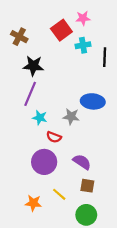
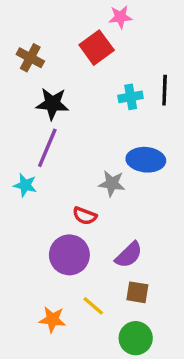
pink star: (83, 18) -> (120, 17), moved
cyan cross: (83, 45) -> (131, 97), moved
cyan star: (40, 118) -> (25, 185), moved
purple semicircle: (82, 162) -> (129, 255), turned 102

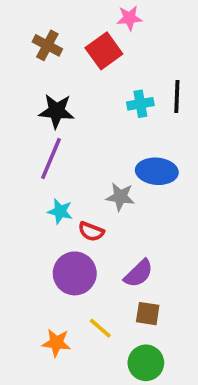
brown cross: (30, 58) -> (47, 45), moved
cyan star: (25, 185) -> (60, 211), moved

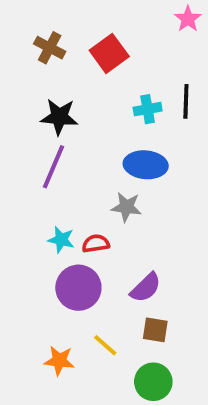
pink star: (129, 18) -> (188, 19), moved, turned -30
blue ellipse: (157, 171) -> (146, 165), moved
cyan star: (60, 211) -> (61, 240), moved
red semicircle: (91, 231) -> (96, 244), turned 150

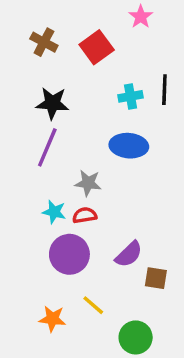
pink star: (188, 19) -> (141, 17), moved
gray star: (126, 207) -> (88, 183), moved
brown square: (155, 330) -> (156, 278), moved

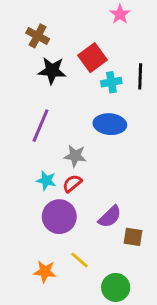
red square: (97, 47) -> (93, 58), moved
black star: (52, 103) -> (52, 71), moved
red semicircle: (85, 215) -> (72, 183), turned -30

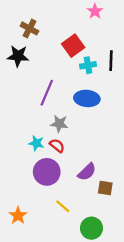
black star: (52, 71) -> (18, 56), moved
purple line: (40, 126) -> (47, 93), moved
red semicircle: (72, 183) -> (57, 146), turned 77
orange star: (45, 272) -> (18, 216), moved, turned 30

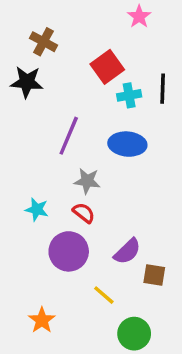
cyan star: (36, 143) -> (37, 209), moved
yellow line: (63, 206) -> (104, 295), moved
orange star: (18, 216) -> (42, 320), moved

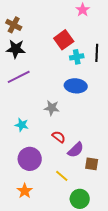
brown cross: (44, 42) -> (14, 25), moved
purple line: (69, 136) -> (19, 77), moved, turned 40
red semicircle: (84, 213) -> (59, 137), moved
purple circle: (69, 251) -> (30, 159), moved

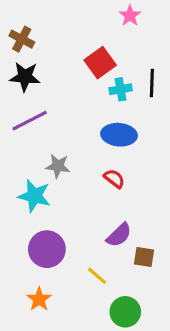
gray star: (52, 108) -> (58, 166), moved
cyan star: (22, 125) -> (34, 196), size x1.5
red semicircle: (59, 137) -> (114, 179), moved

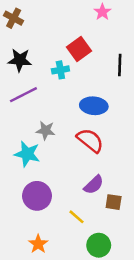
brown cross: (22, 39) -> (14, 18), moved
cyan cross: (121, 89) -> (60, 70), moved
red semicircle: (114, 179) -> (90, 140), size x1.6
orange star: (39, 299) -> (38, 244), moved

